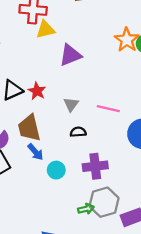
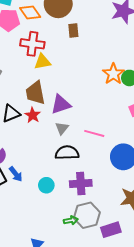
purple triangle: (70, 55) -> (61, 104), moved
brown trapezoid: (29, 128) -> (35, 93), moved
black semicircle: (78, 132) -> (67, 153), size x1.6
blue arrow: (35, 152) -> (16, 174), moved

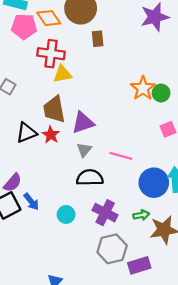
purple cross: (81, 183) -> (105, 213), turned 30
green arrow: (71, 220) -> (141, 215), moved

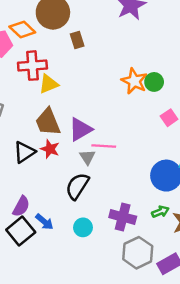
pink line: (121, 156) -> (104, 146), moved
black semicircle: (90, 178) -> (77, 186), moved, turned -44

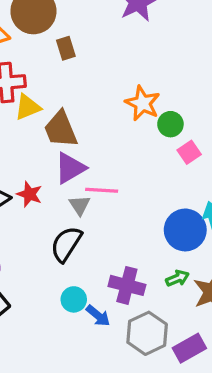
green circle: (154, 82) -> (170, 124), moved
brown trapezoid: (48, 122) -> (61, 129), moved
blue arrow: (44, 222) -> (98, 316), moved

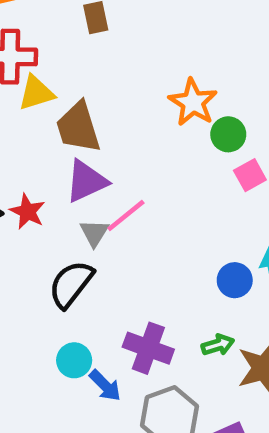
pink line: (102, 190) -> (126, 215), turned -48
blue circle: (185, 230) -> (235, 280), size x0.6

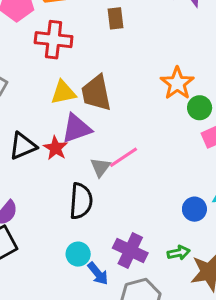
yellow triangle: (36, 93) -> (63, 92), moved
purple triangle: (86, 181) -> (77, 128), moved
black semicircle: (71, 284) -> (81, 201), turned 141

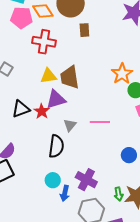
pink line: (123, 157) -> (100, 122), moved, turned 30
green arrow: (179, 253) -> (119, 194), moved, turned 88
blue arrow: (98, 274) -> (65, 193), turned 49

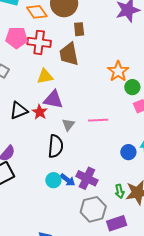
pink pentagon: (21, 18) -> (17, 38), moved
brown trapezoid: (70, 77) -> (69, 54), moved
purple triangle: (56, 99) -> (53, 100), turned 30
blue arrow: (65, 193) -> (68, 180), moved, turned -63

